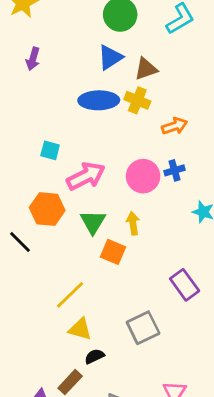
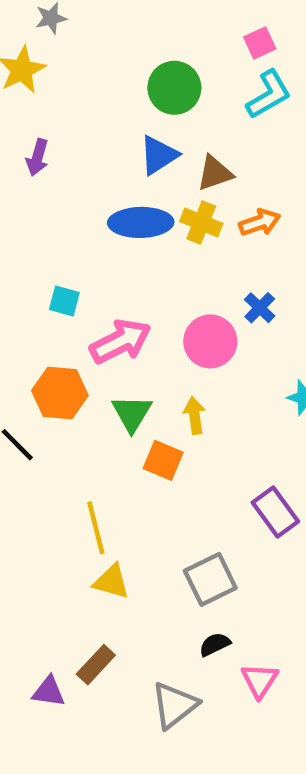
orange arrow: (175, 126) -> (260, 222), moved
blue cross: (175, 170) -> (260, 308), moved, turned -30
yellow line: (70, 295) -> (96, 528), turned -60
black semicircle: (94, 356) -> (215, 644), moved

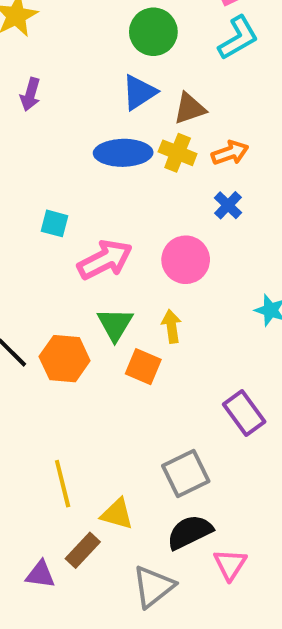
blue cross: (260, 308) -> (228, 205), moved
orange hexagon: (60, 393) -> (65, 359), moved
yellow line: (96, 528) -> (63, 484), moved
yellow triangle: (112, 582) -> (117, 514), moved
black semicircle: (215, 644) -> (190, 532), size x1.6

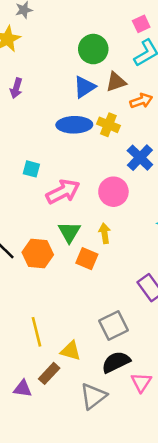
brown triangle: (190, 108) -> (116, 82), moved
orange arrow: (230, 153) -> (141, 101), moved
blue cross: (228, 205) -> (140, 158), size x1.5

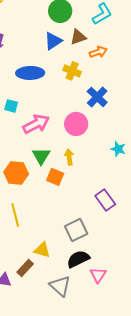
blue ellipse: (74, 125) -> (30, 73), moved
yellow line: (36, 332) -> (15, 215), moved
gray triangle: (93, 396) -> (60, 286), turned -40

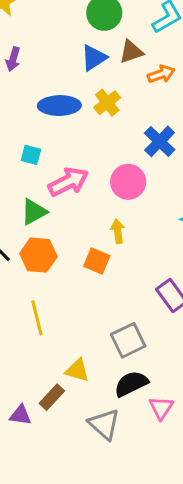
yellow cross: (72, 71) -> (107, 103), moved, turned 30
green triangle: (41, 156) -> (34, 212), moved, turned 30

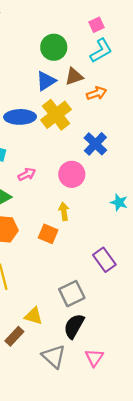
yellow cross: (107, 103) -> (56, 115), size x1.5
pink arrow: (68, 182) -> (27, 174), size x0.6
black semicircle: (131, 384) -> (74, 326), turned -35
pink triangle: (161, 408) -> (94, 358), moved

